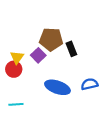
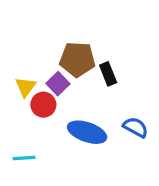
red circle: (14, 69) -> (43, 105), moved
blue semicircle: (89, 84) -> (136, 127), turned 42

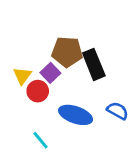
black rectangle: (108, 74) -> (94, 64), size x1.5
cyan line: (24, 158) -> (41, 140), moved, turned 54

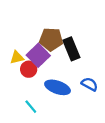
purple square: (50, 73) -> (38, 55), size x1.5
yellow triangle: (22, 76) -> (17, 57), turned 40

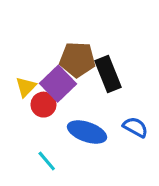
yellow triangle: (17, 57) -> (26, 87), turned -32

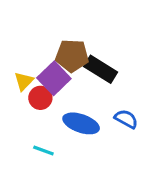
black rectangle: (108, 74) -> (101, 69), turned -36
cyan line: (47, 161) -> (43, 151), turned -30

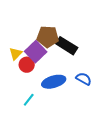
blue ellipse: (81, 123) -> (54, 82), turned -35
cyan line: (43, 151) -> (29, 100), turned -72

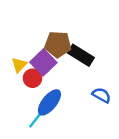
blue ellipse: (54, 82) -> (49, 102), moved, turned -35

